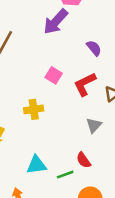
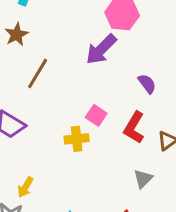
red L-shape: (85, 84) -> (134, 128), turned -35
yellow cross: (34, 109) -> (77, 139), moved

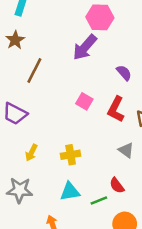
yellow cross: (77, 139) -> (71, 155), moved
gray triangle: (143, 179) -> (126, 150), turned -35
yellow arrow: (25, 187) -> (31, 153), moved

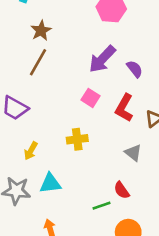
brown star: (15, 40) -> (41, 31), moved
purple arrow: (85, 47) -> (102, 59), moved
yellow cross: (71, 155) -> (77, 139), moved
cyan triangle: (70, 192) -> (50, 183), moved

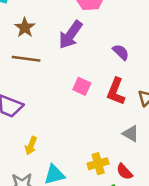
purple arrow: (102, 59) -> (71, 35), moved
brown line: (38, 62) -> (26, 59), turned 76
yellow cross: (77, 139) -> (98, 164), moved

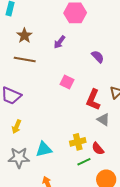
purple arrow: (71, 35) -> (60, 42), size x0.6
red L-shape: (116, 91) -> (93, 100), moved
yellow arrow: (31, 146) -> (17, 127), moved

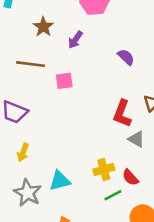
brown star: (24, 36) -> (43, 27), moved
pink square: (67, 82) -> (64, 81), moved, turned -32
gray star: (19, 158) -> (28, 193), turned 30

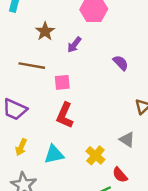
red L-shape: (122, 114) -> (65, 115), moved
yellow cross: (104, 170) -> (95, 155), moved, turned -36
cyan triangle: (60, 181) -> (54, 154), moved

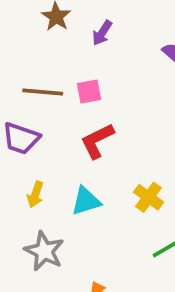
brown line: (32, 66) -> (43, 92), moved
red L-shape: (65, 115) -> (97, 141), turned 45

